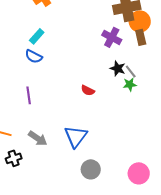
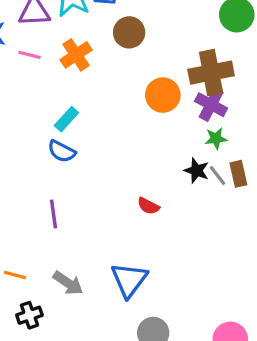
orange circle: (140, 21) -> (163, 95), moved
purple cross: (112, 37) -> (211, 105), moved
brown rectangle: (141, 37) -> (238, 174), moved
green star: (130, 84) -> (216, 138), moved

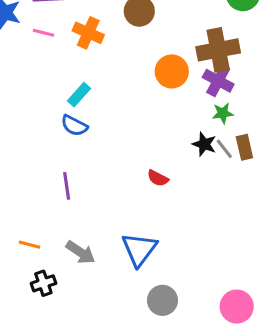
orange cross: (76, 55) -> (88, 33), turned -32

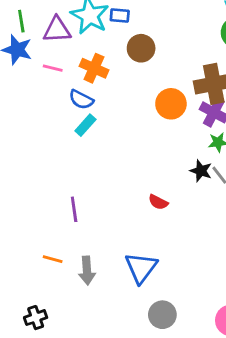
blue semicircle: (74, 126) -> (81, 100), moved
orange line: (29, 245) -> (53, 259), moved
gray arrow: (81, 252) -> (87, 271), turned 52
black cross: (43, 283) -> (36, 318), moved

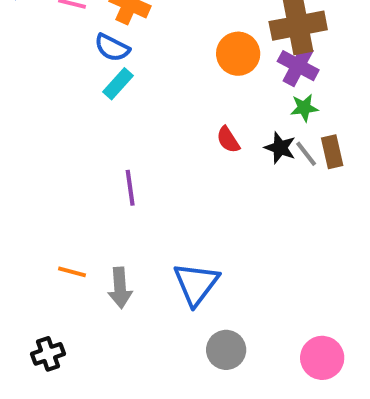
red semicircle: (158, 202) -> (228, 140), moved, turned 30
purple line: (74, 209) -> (130, 188), moved

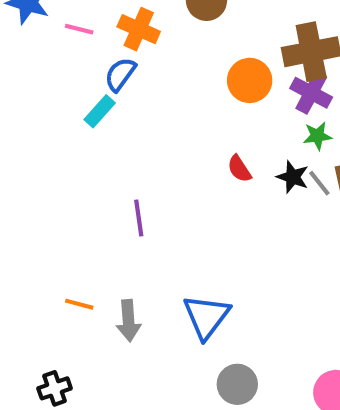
blue semicircle: (112, 48) -> (120, 74), turned 99
cyan rectangle: (118, 84) -> (100, 111), moved

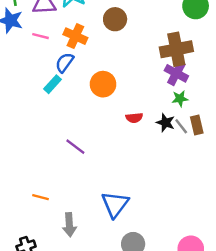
orange circle: (250, 80) -> (103, 84), moved
red semicircle: (239, 169) -> (134, 118), turned -63
purple line: (139, 218) -> (75, 147), turned -45
gray arrow: (128, 321) -> (69, 225), moved

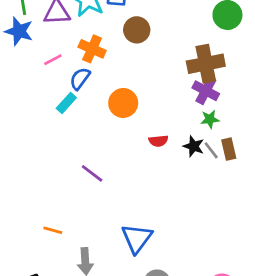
pink line: (41, 36) -> (53, 60), moved, turned -42

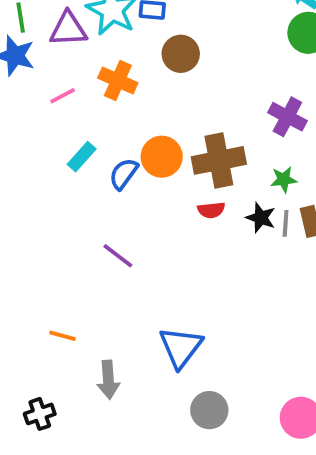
brown cross: (206, 64) -> (219, 160), moved
blue semicircle: (80, 79) -> (124, 174), moved
purple cross: (206, 91) -> (287, 117), moved
gray line: (211, 150) -> (286, 223), turned 42

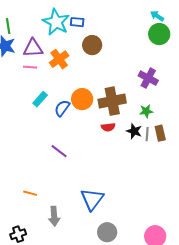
purple triangle: (68, 29) -> (33, 48), moved
orange cross: (118, 80) -> (59, 59), turned 30
pink line: (63, 96) -> (30, 67), turned 32

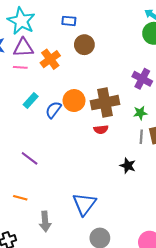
cyan star: (56, 22) -> (21, 21), moved
black star: (134, 131) -> (128, 166), moved
purple line: (59, 151) -> (30, 158), moved

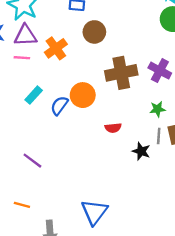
brown cross: (105, 103) -> (121, 73), moved
black star: (128, 166) -> (141, 151), moved

